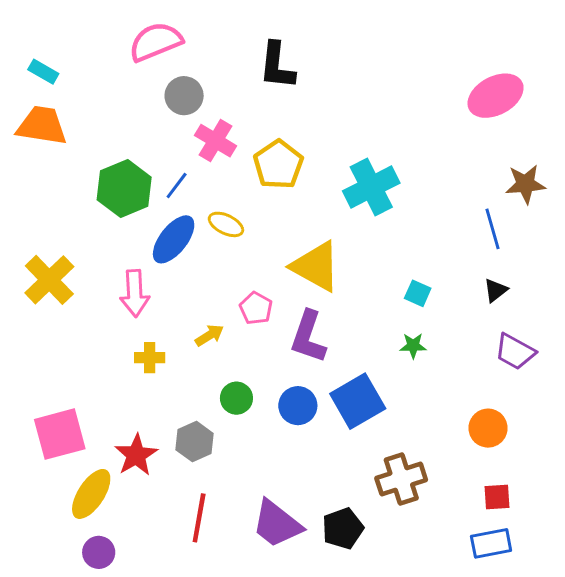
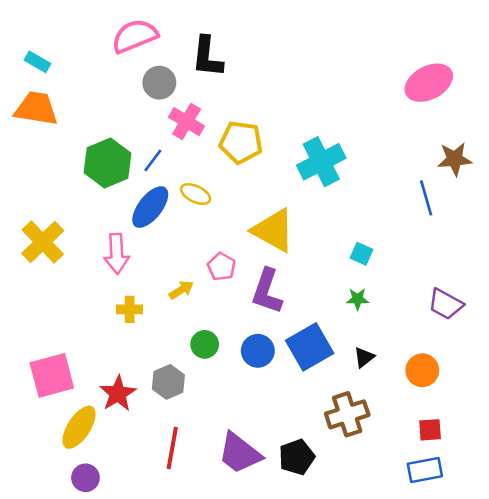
black L-shape: (277, 66) -> (207, 57), moved
yellow pentagon: (278, 165) -> (241, 142), turned -30
black triangle: (496, 290) -> (364, 357), moved

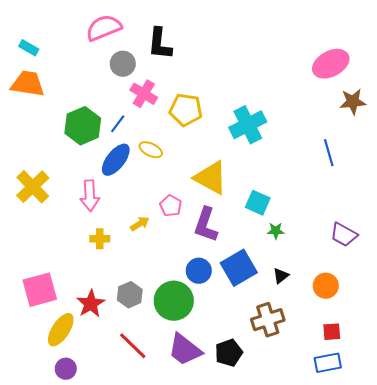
brown star: (455, 159) -> (353, 102), moved
cyan square: (361, 254) -> (258, 203), moved, size x1.4
green circle: (205, 344) -> (174, 301), moved, size x1.8
red line: (172, 448) -> (133, 346), turned -56

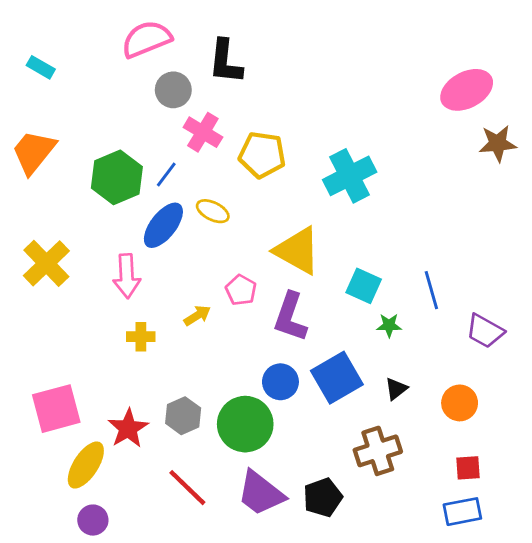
orange trapezoid: (28, 84) -> (34, 152), moved, turned -60
blue line: (329, 153) -> (431, 290), moved

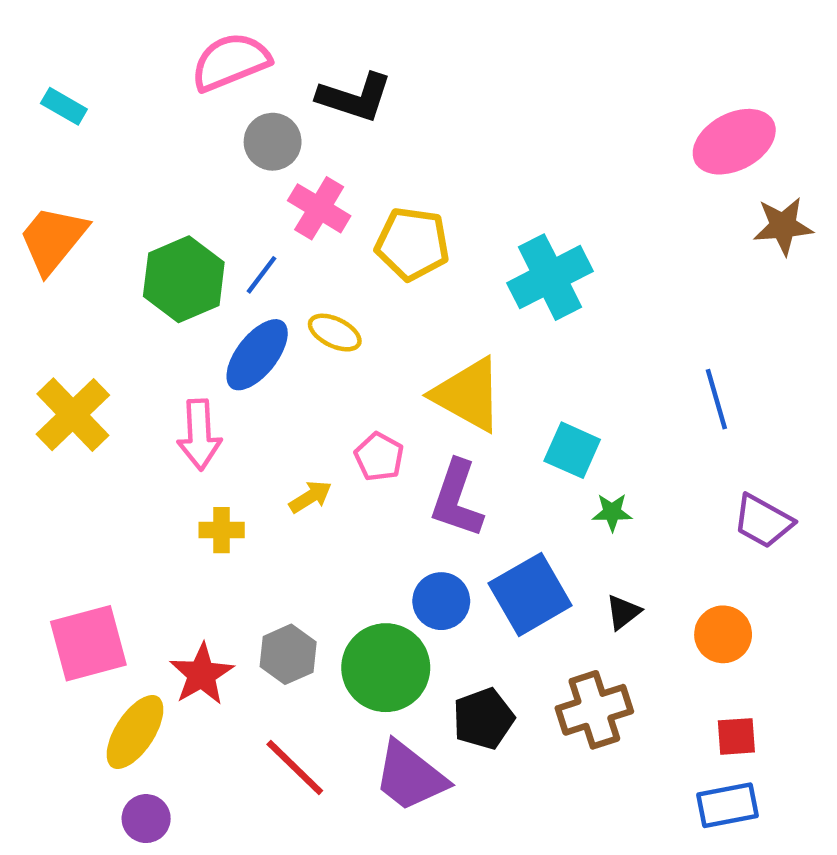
black L-shape: (225, 62) -> (355, 97), turned -78
blue line: (431, 290) -> (716, 399), moved
black pentagon: (323, 497) -> (483, 719), moved

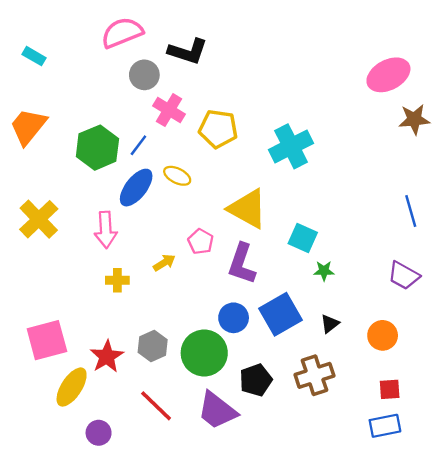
blue line: (716, 399) -> (411, 211), moved
purple circle: (146, 819) -> (99, 433), moved

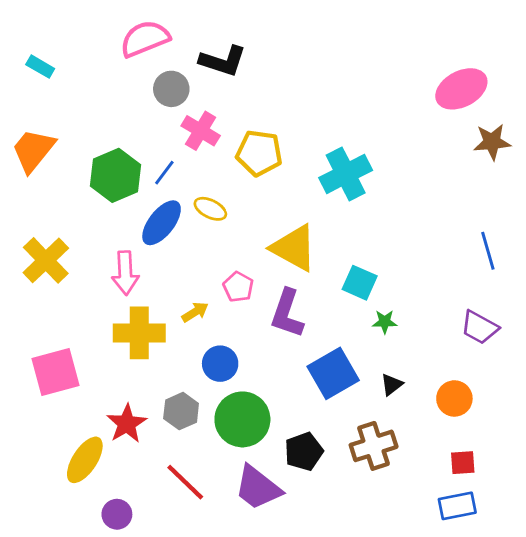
yellow cross: (117, 280) -> (139, 333), size x1.8
blue circle: (234, 318) -> (220, 364), moved
pink square: (47, 340) -> (56, 372), moved

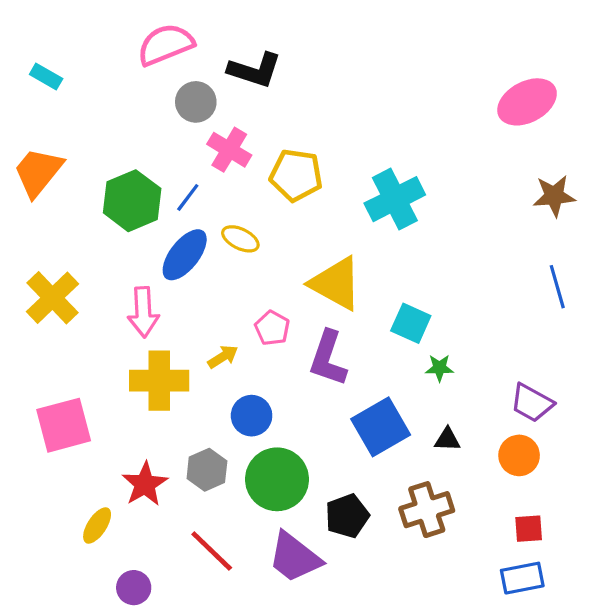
brown star: (492, 142) -> (554, 196), moved
purple trapezoid: (480, 327) -> (532, 403), moved
black triangle: (392, 385) -> (447, 440), turned 40
yellow ellipse: (85, 460) -> (97, 525), size x0.7

